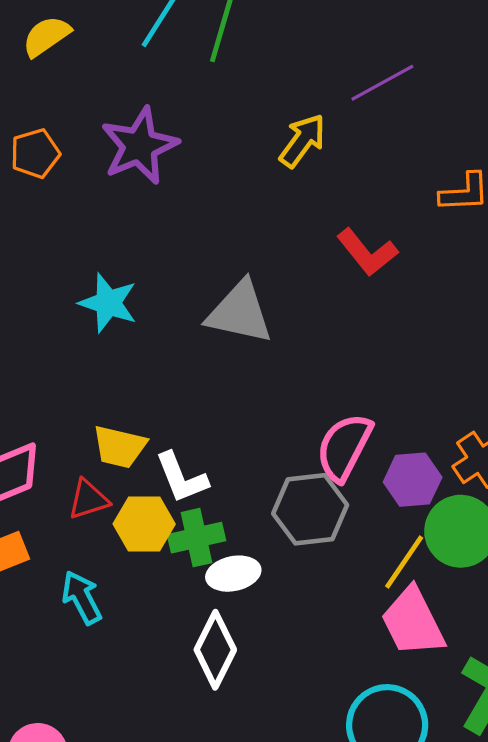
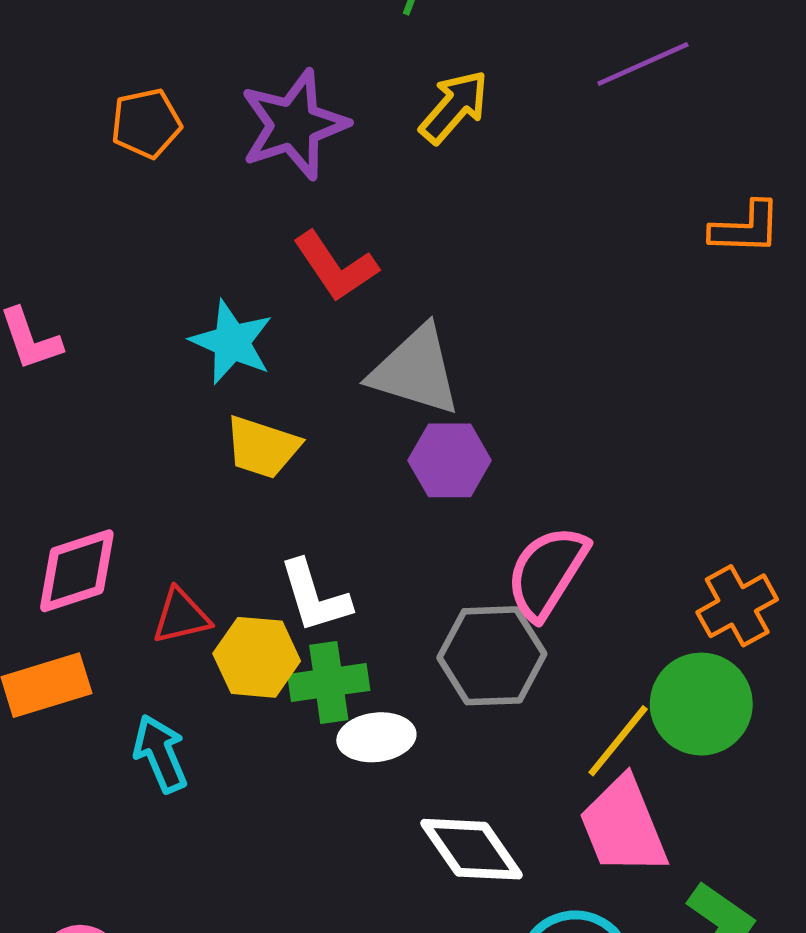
yellow arrow: (302, 141) -> (454, 107), moved
red L-shape: (367, 252) -> (335, 266), moved
yellow trapezoid: (119, 447) -> (262, 447), moved
purple hexagon: (413, 480) -> (450, 460), moved
white diamond: (215, 650) -> (472, 849), moved, turned -66

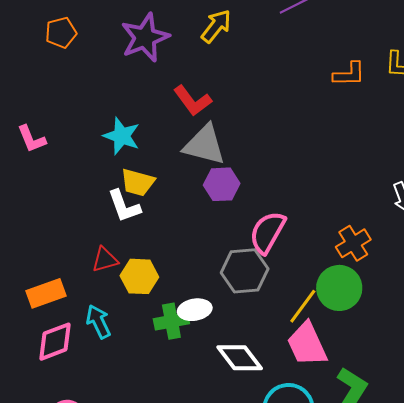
orange pentagon: (146, 123) -> (61, 33), moved
red L-shape: (335, 266) -> (192, 101), moved
pink diamond: (77, 571) -> (55, 342), moved
white L-shape: (315, 596) -> (124, 206), moved
green cross: (329, 682) -> (171, 321), moved

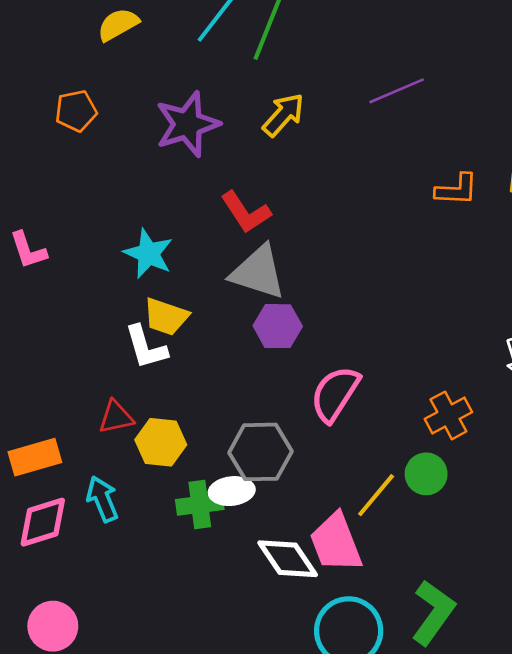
gray hexagon: (245, 271) -> (260, 452), moved
green circle: (339, 288) -> (426, 474), size x0.7
pink trapezoid: (307, 344) -> (336, 543), moved

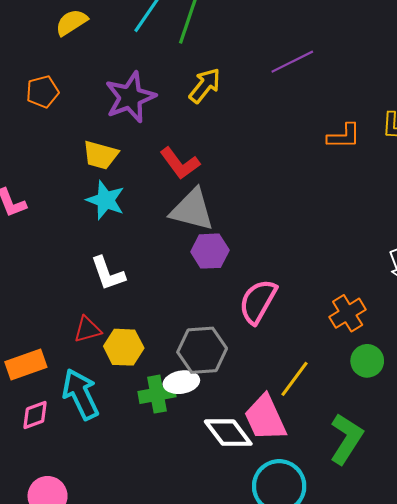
yellow trapezoid: (166, 317) -> (100, 155), moved
green circle: (426, 474) -> (367, 361), moved
cyan arrow: (102, 499) -> (81, 394), size x1.4
pink diamond: (43, 522) -> (35, 415), size x0.7
green L-shape: (433, 613) -> (346, 439), moved

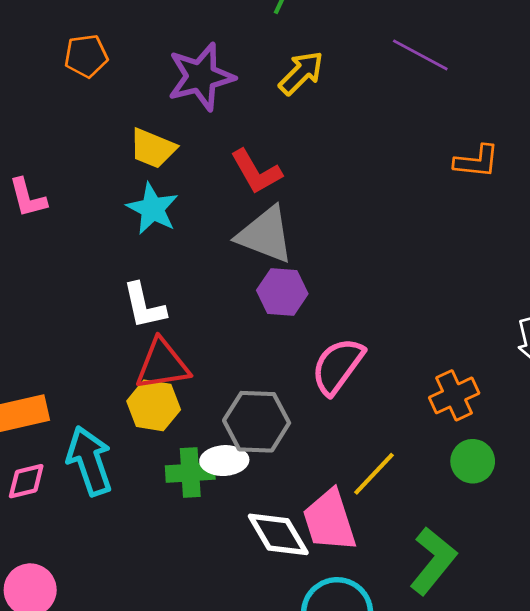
purple line: (292, 62) -> (420, 55), turned 48
red triangle: (87, 329) -> (162, 365), moved, size x1.5

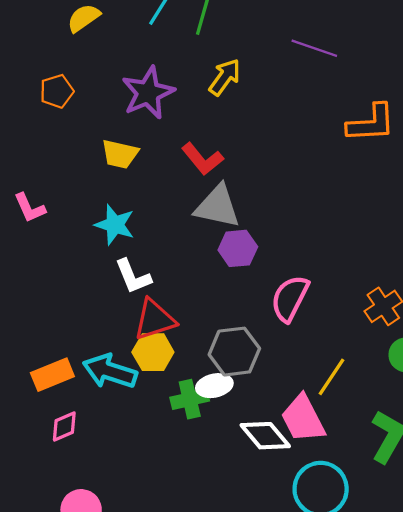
orange L-shape: (477, 161) -> (371, 123), size x1.4
cyan star: (152, 209) -> (115, 225), moved
cyan arrow: (89, 461) -> (110, 371), moved, turned -44

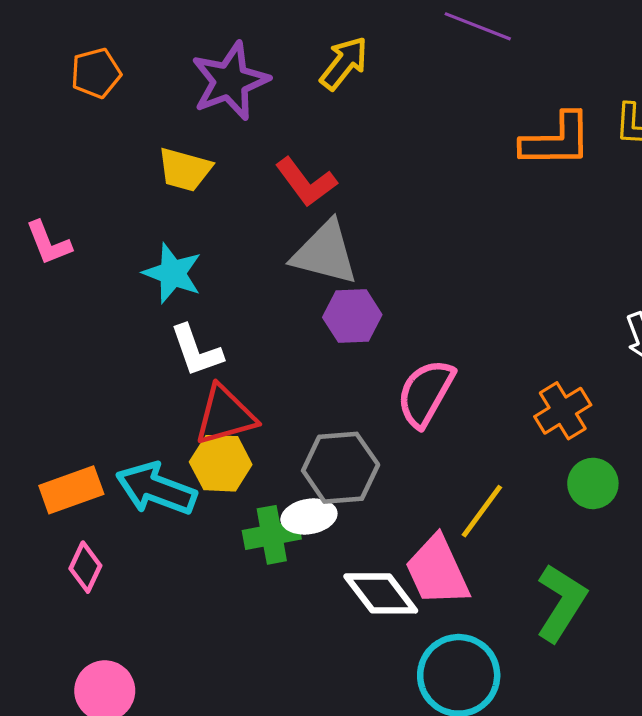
pink diamond: (64, 427) -> (85, 567), turned -44

